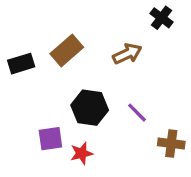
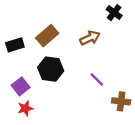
black hexagon: (90, 108) -> (51, 69), moved
purple square: (50, 139) -> (21, 86), moved, turned -30
red star: (81, 153) -> (25, 108), moved

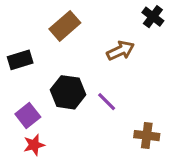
brown rectangle: (47, 36) -> (65, 26), moved
purple line: (97, 79) -> (107, 102), moved
brown cross: (121, 101) -> (147, 136), moved

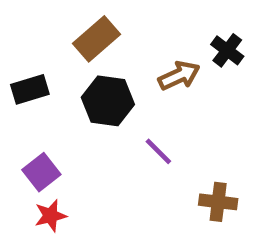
black cross: (153, 17) -> (227, 50), moved
black hexagon: (68, 92) -> (108, 101), moved

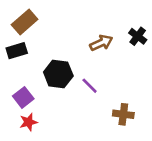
brown rectangle: (96, 39) -> (25, 22), moved
black cross: (227, 50) -> (138, 36), moved
black hexagon: (108, 101) -> (58, 74), moved

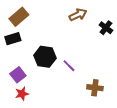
brown arrow: (101, 43) -> (78, 15), moved

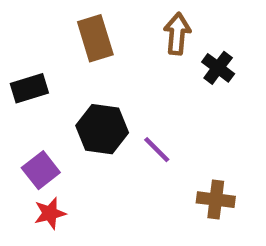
brown arrow: (78, 15) -> (177, 34), turned -60
brown rectangle: (19, 17) -> (95, 38), moved, turned -66
black cross: (106, 28) -> (218, 68), moved

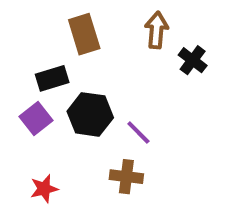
black rectangle: (29, 88) -> (52, 78), moved
purple square: (41, 170) -> (36, 118), moved
brown cross: (216, 200) -> (126, 177), moved

